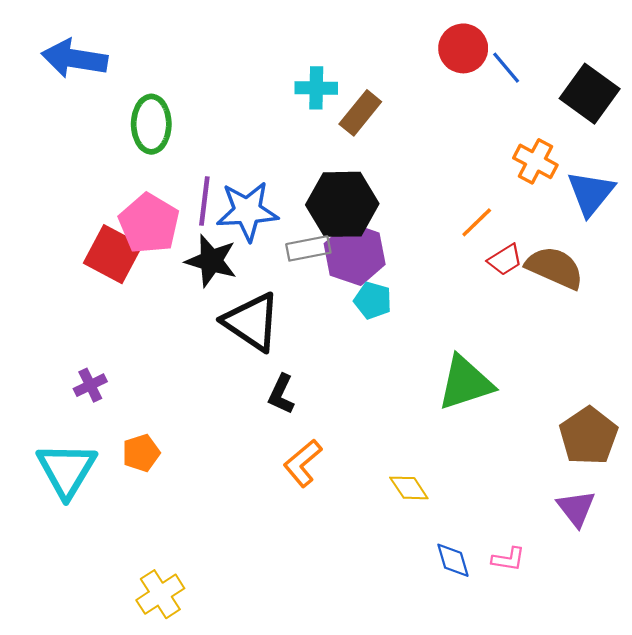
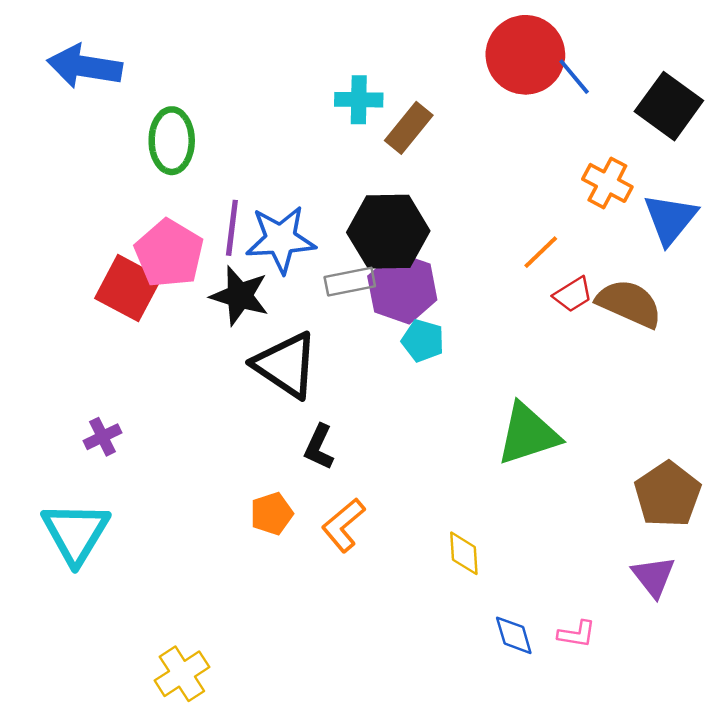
red circle: (463, 48) -> (525, 55), size x1.4
orange pentagon: (141, 453) -> (272, 514), moved
yellow diamond: (409, 488) -> (464, 553), turned 30

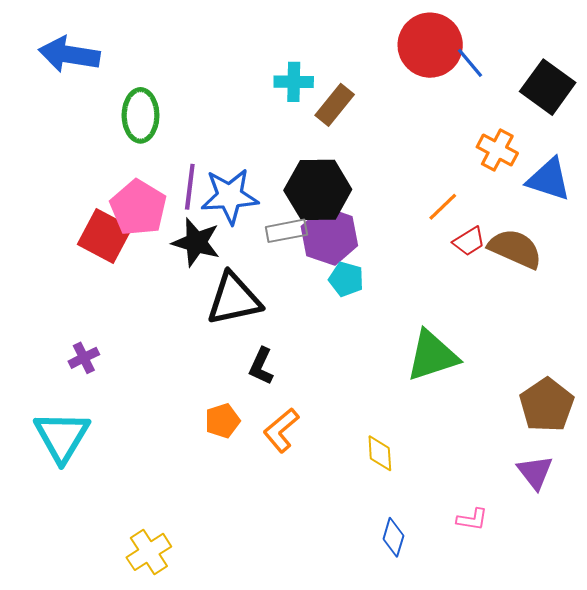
blue triangle: (670, 219) -> (549, 179), turned -51
black triangle: (286, 365) -> (234, 299), turned -46
blue diamond: (514, 635) -> (393, 537), moved, turned 33

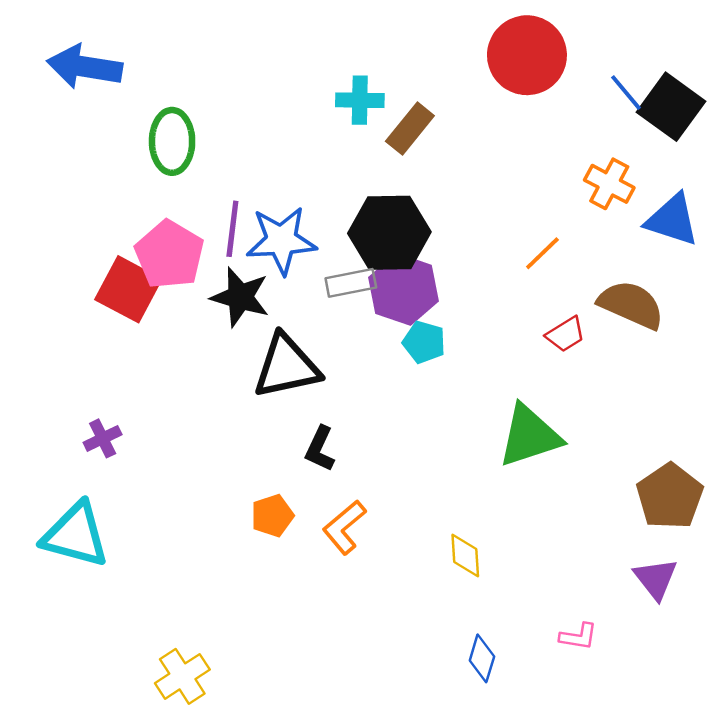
blue line: (470, 63) -> (626, 93), moved
red trapezoid: (469, 241) -> (566, 334), moved
cyan triangle: (62, 437) -> (76, 535), turned -46

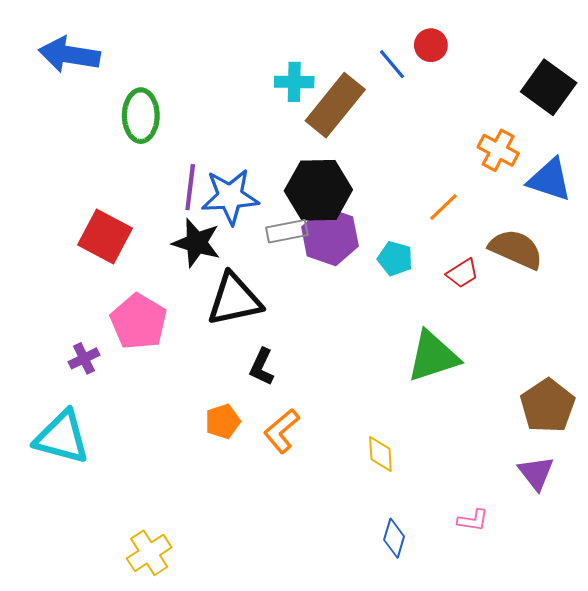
red circle: (527, 55) -> (431, 45), size x0.5
blue line: (626, 93) -> (392, 64), moved
brown rectangle: (410, 129) -> (335, 105), size x1.5
pink pentagon: (169, 255) -> (139, 322), moved
cyan pentagon: (424, 342) -> (395, 259), moved

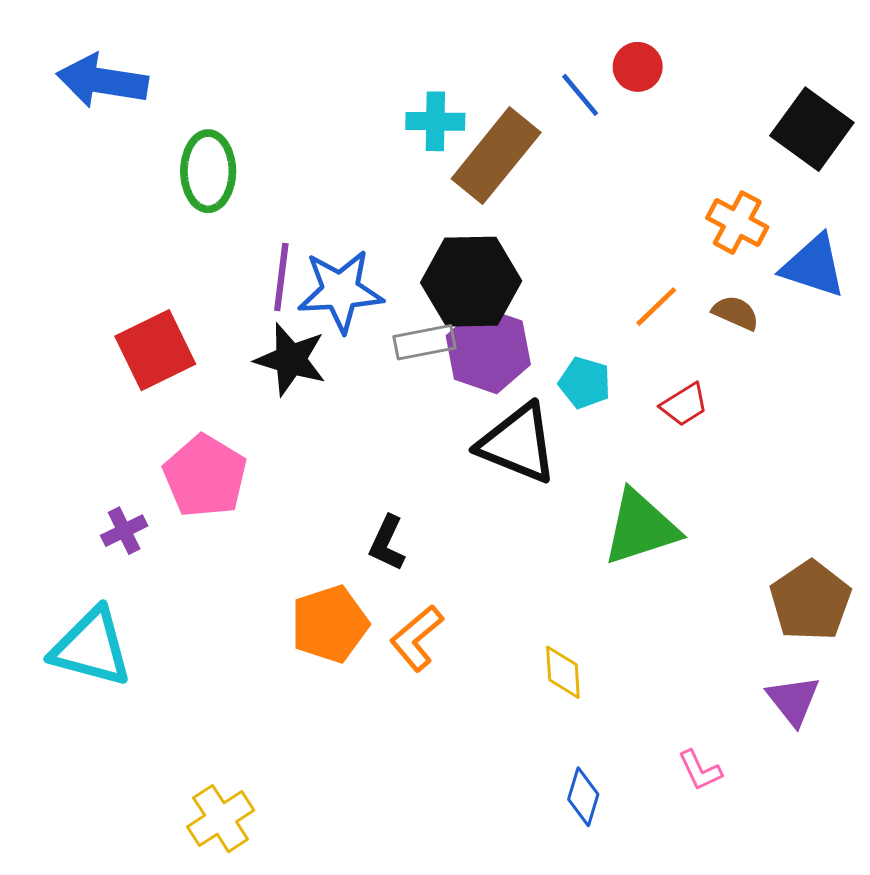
red square: (105, 236) -> (155, 350), turned 36
brown semicircle: (516, 249) -> (736, 313), moved, size x0.6
black triangle: (234, 300) -> (518, 443), moved, turned 34
orange pentagon: (223, 421) -> (330, 624), size x1.5
pink L-shape: (473, 520) -> (700, 770), turned 56

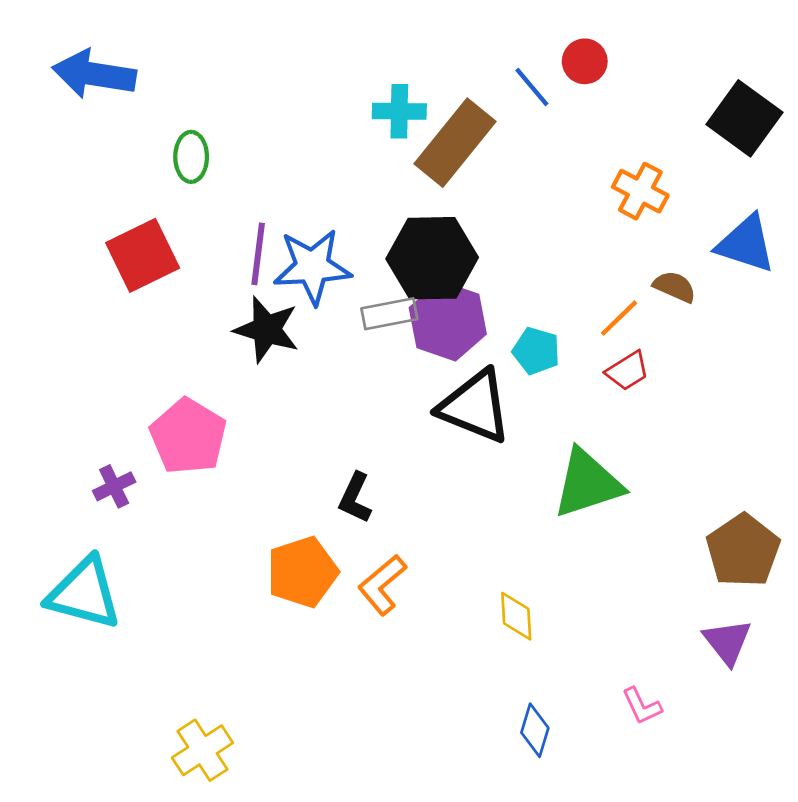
green ellipse: (208, 171) -> (191, 157), size x0.7
orange cross: (737, 223) -> (640, 191), moved
orange line: (656, 307) -> (619, 318), moved
red square: (155, 350) -> (143, 255), moved

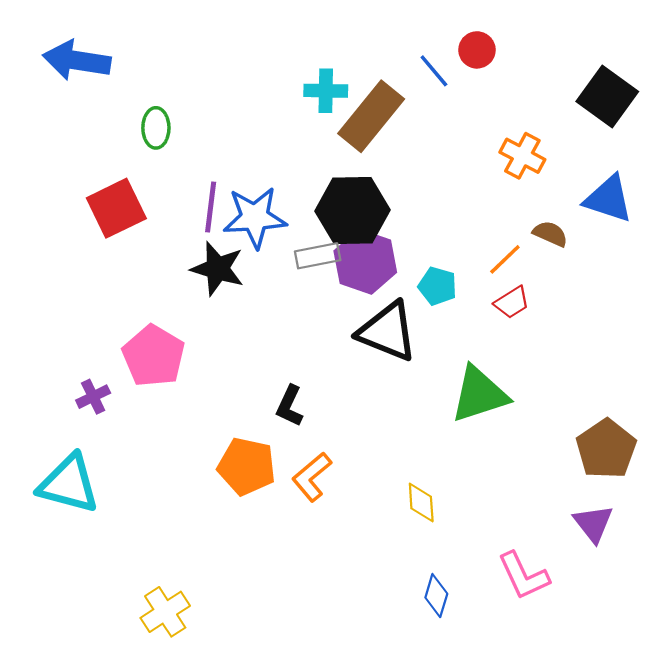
orange pentagon: (302, 572) -> (247, 466), turned 30
pink L-shape: (642, 706) -> (524, 576), size x1.6

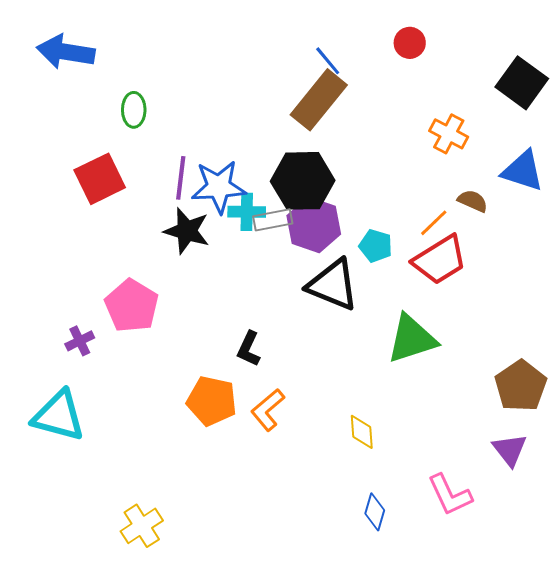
blue line: (434, 71) -> (328, 61), moved
cyan cross: (326, 91) -> (247, 212), moved
red trapezoid: (512, 302) -> (440, 260), size x1.8

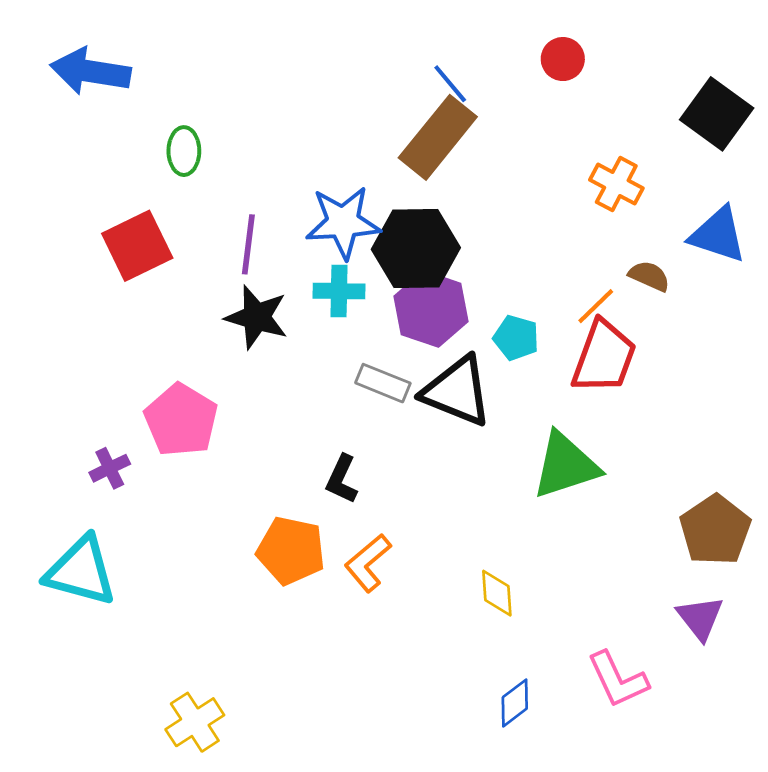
blue star: (219, 187) -> (343, 222), moved
gray rectangle: (273, 220) -> (383, 383), moved, turned 33
red trapezoid: (440, 260) -> (604, 357), turned -38
blue diamond: (375, 512) -> (515, 703), turned 36

